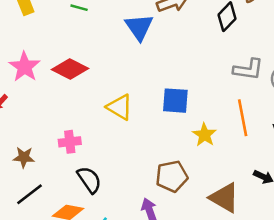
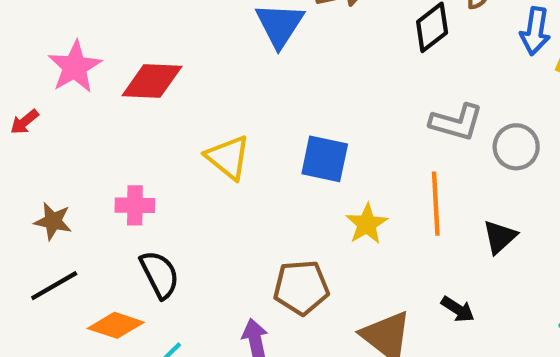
red diamond: (70, 69) -> (152, 81), turned -32

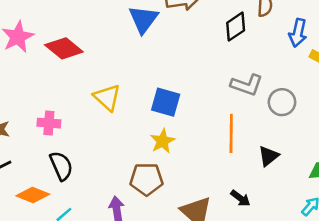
red diamond: (152, 81) -> (64, 48), turned 33
yellow star: (367, 224) -> (163, 141), moved

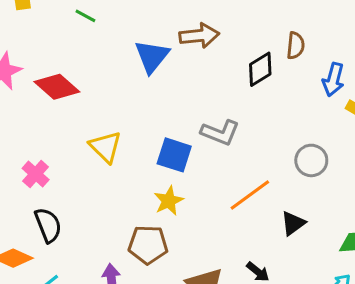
gray L-shape: (247, 85) -> (220, 133), moved
pink cross: (49, 123) -> (36, 174), turned 35
orange line: (231, 133) -> (250, 195), turned 51

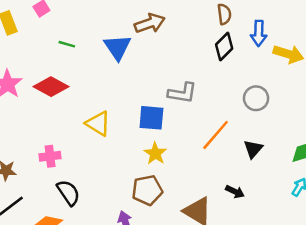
green line: (85, 16) -> (67, 44), moved
black diamond: (260, 69) -> (224, 47), moved
pink cross: (36, 174) -> (50, 156), turned -36

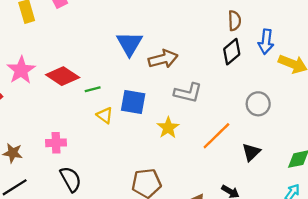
brown arrow: (150, 23) -> (163, 59), moved
green line: (67, 44) -> (93, 89), moved, turned -35
blue square: (151, 118) -> (133, 102), moved
yellow triangle: (98, 124) -> (105, 115), size x0.7
yellow star: (155, 153) -> (168, 128), moved

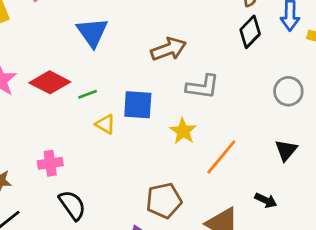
blue triangle: (129, 44) -> (92, 32), moved
orange line: (216, 136) -> (221, 157), moved

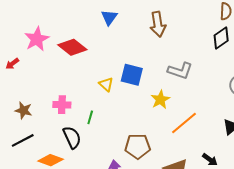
blue triangle: (92, 32) -> (109, 17), size x0.7
brown arrow: (169, 49) -> (158, 24), moved, turned 90
green line: (88, 94) -> (90, 117), moved, turned -64

